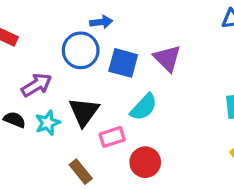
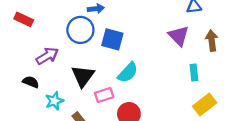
purple triangle: (167, 58) -> (179, 36), moved
cyan star: (48, 123) -> (54, 101), moved

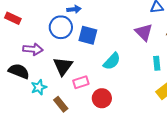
purple arrow: (47, 56) -> (33, 49), turned 36
cyan semicircle: (128, 73) -> (112, 61), moved
black semicircle: (31, 82) -> (19, 71), size x1.5

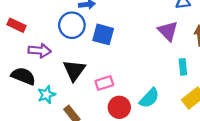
red rectangle: (13, 18) -> (16, 25), moved
cyan semicircle: (112, 61) -> (149, 98), moved
pink rectangle: (81, 82) -> (104, 83), moved

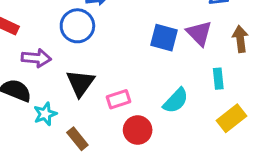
blue square: (103, 34) -> (164, 38), moved
cyan semicircle: (149, 98) -> (176, 101), moved

